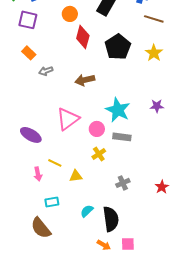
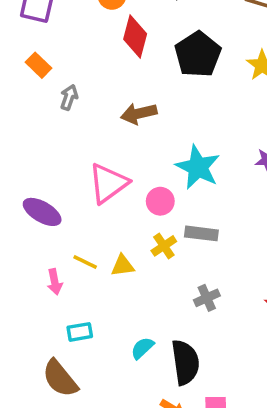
gray arrow: (46, 71) -> (69, 97), turned 128
gray rectangle: (122, 137) -> (201, 233), moved
yellow triangle: (76, 176) -> (123, 266), moved

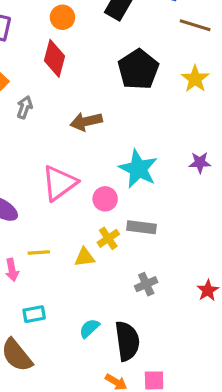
red diamond: (135, 37) -> (55, 58), moved
yellow line: (85, 262) -> (39, 253), turned -30
yellow triangle: (123, 266) -> (85, 257), moved

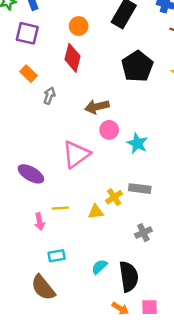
cyan star: (138, 169) -> (137, 143), size x0.7
pink circle: (105, 199) -> (109, 130), moved

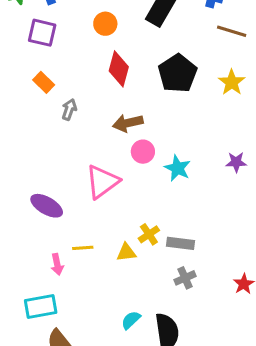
red diamond: (72, 58) -> (119, 69), moved
gray rectangle: (140, 189) -> (181, 243), moved
cyan rectangle: (57, 256) -> (41, 307), moved, size x1.5

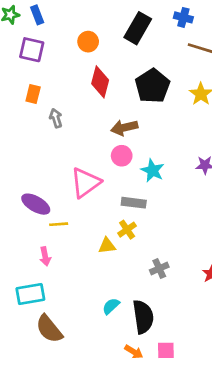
orange rectangle: (44, 82) -> (33, 94), turned 60
gray arrow: (69, 109) -> (56, 118), turned -36
brown arrow: (128, 123) -> (124, 128), moved
gray rectangle: (181, 243) -> (134, 203), moved
yellow line: (83, 248) -> (59, 224), moved

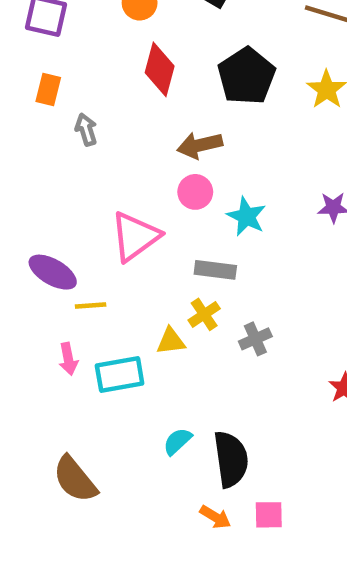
gray cross: (159, 268) -> (255, 339), moved
cyan rectangle: (30, 294) -> (120, 375), moved

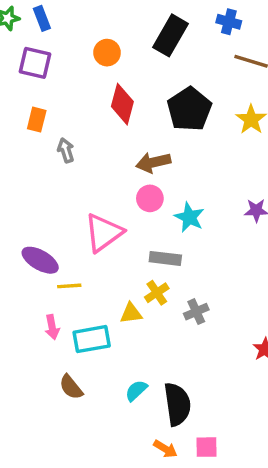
brown semicircle: (75, 479) -> (71, 387), moved, size x0.7

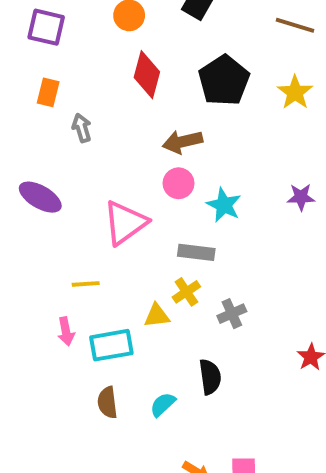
purple ellipse: (40, 260) -> (40, 197), moved
brown semicircle: (71, 387) -> (107, 402), moved, turned 32
black semicircle: (177, 404) -> (210, 377), moved, size x0.7

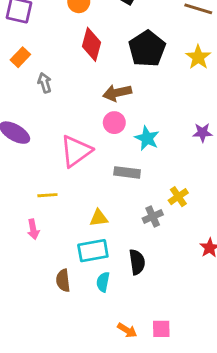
orange rectangle: (48, 92) -> (20, 57), turned 30
yellow cross: (186, 292) -> (178, 197), moved
cyan rectangle: (111, 345) -> (93, 251), moved
cyan semicircle: (163, 404) -> (103, 282), turned -36

